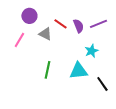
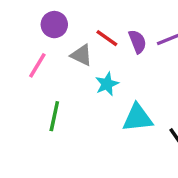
cyan star: (91, 51) -> (107, 84), moved
green line: (47, 70) -> (54, 116), moved

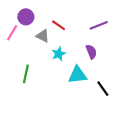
purple semicircle: (137, 42) -> (91, 52), moved
pink line: (37, 65) -> (12, 33), moved

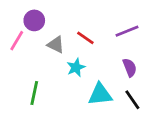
red line: (59, 25) -> (85, 38), moved
purple semicircle: (91, 52) -> (130, 67), moved
black line: (103, 89) -> (132, 100), moved

